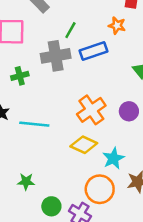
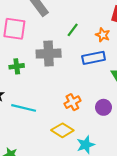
green line: (70, 30) -> (73, 30), moved
blue rectangle: (93, 51) -> (94, 58), moved
orange cross: (91, 110) -> (72, 102), size x0.7

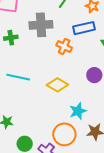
orange cross: (72, 102) -> (64, 46), moved, turned -35
yellow diamond: (62, 130) -> (57, 85), moved

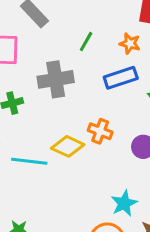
orange cross: (64, 46) -> (100, 131), moved
yellow diamond: (57, 85) -> (68, 146), moved

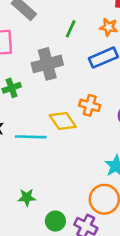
yellow diamond: (68, 146) -> (63, 121), turned 36

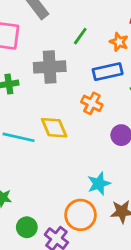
orange cross: (90, 105) -> (92, 103), moved

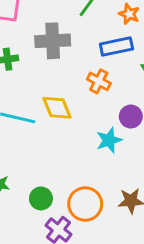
cyan star: (99, 184) -> (109, 140), moved
green circle: (27, 227) -> (41, 198), moved

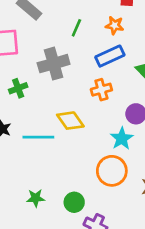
orange cross: (99, 81) -> (101, 90), turned -30
orange circle: (85, 204) -> (112, 171), moved

